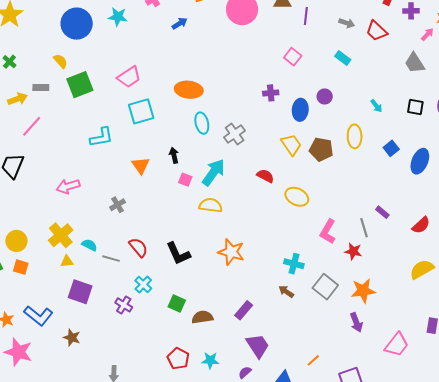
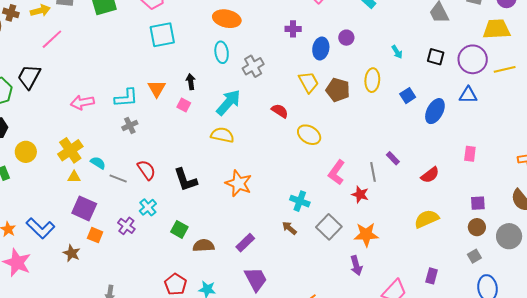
orange ellipse: (189, 90) -> (227, 19), moved
cyan L-shape: (101, 137) -> (126, 98), moved
pink square: (185, 180) -> (184, 105), moved
orange square: (21, 267) -> (95, 235), moved

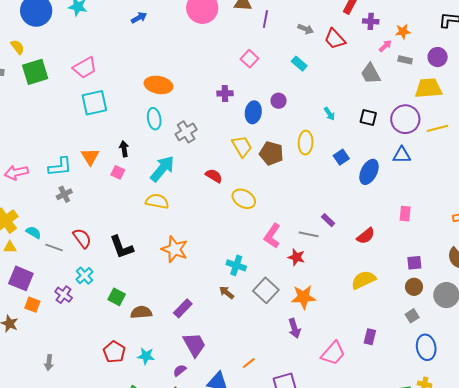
gray line: (373, 172) -> (309, 234), turned -66

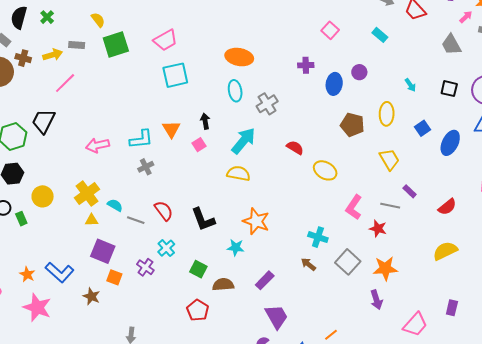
yellow trapezoid: (242, 146) -> (389, 159), moved
pink square: (118, 172) -> (199, 145), turned 32
red pentagon: (114, 352) -> (198, 310), moved
cyan star: (146, 356) -> (236, 247), moved

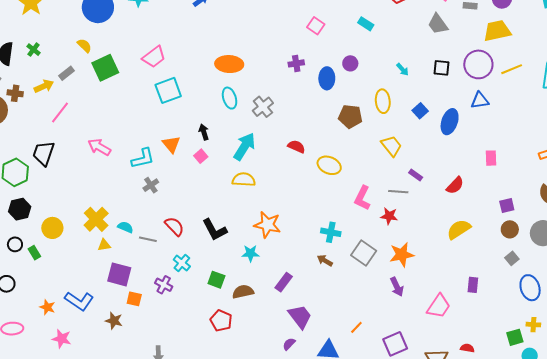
gray rectangle: (77, 45) -> (66, 73), turned -35
pink arrow: (97, 145) -> (99, 147), moved, turned 50
pink star: (37, 307) -> (62, 339), size x0.7

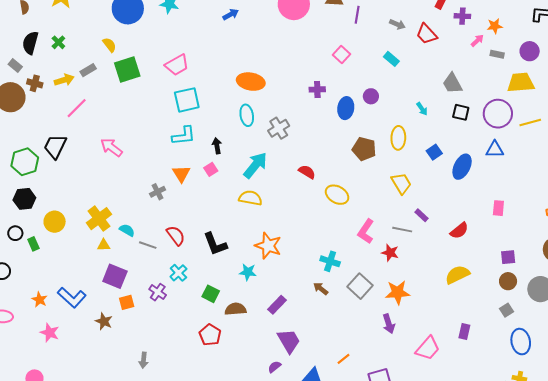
gray trapezoid: (438, 24) -> (452, 83), moved
orange triangle: (171, 144) -> (181, 174), moved
cyan L-shape: (143, 158) -> (184, 136), moved
orange square: (134, 299) -> (127, 302), turned -35

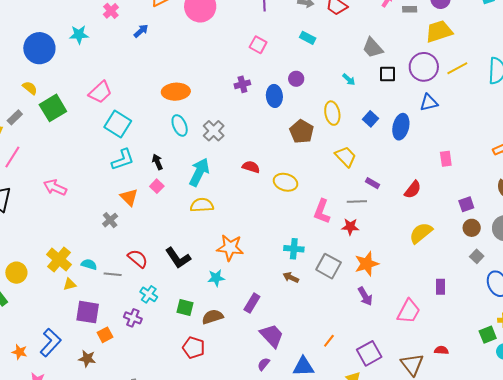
cyan square: (187, 100) -> (118, 124), turned -32
brown pentagon: (364, 149) -> (302, 132), turned 30
blue L-shape: (72, 297) -> (51, 343), turned -76

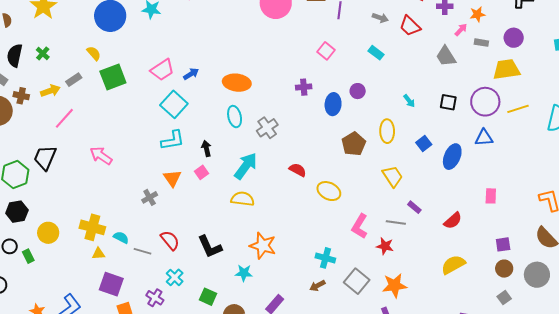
blue arrow: (141, 31) -> (191, 74), moved
gray trapezoid: (373, 48) -> (446, 56), moved
yellow cross: (59, 260) -> (92, 227), turned -35
brown arrow: (291, 277) -> (317, 286), turned -63

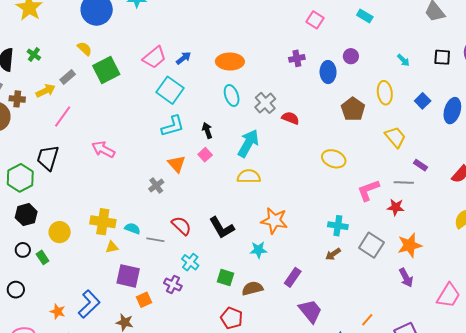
red semicircle: (298, 170) -> (290, 118), moved
pink L-shape: (360, 226) -> (368, 190), turned 45

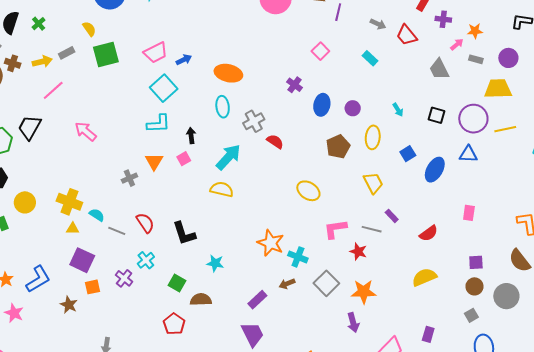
purple circle: (351, 56) -> (353, 108), moved
purple cross: (297, 58) -> (294, 85), turned 35
orange star: (274, 221) -> (271, 243), moved
purple rectangle: (293, 277) -> (257, 300), moved

